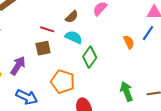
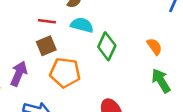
orange semicircle: (129, 42) -> (154, 46), moved
orange pentagon: (63, 82) -> (65, 73), moved

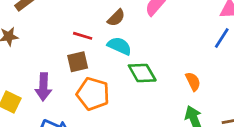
green diamond: (107, 46) -> (142, 73), turned -64
purple arrow: (19, 74) -> (43, 87), turned 150

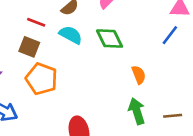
brown square: (78, 62) -> (29, 47), turned 30
green diamond: (142, 73) -> (109, 39), moved

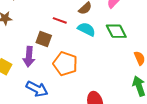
brown square: (29, 47) -> (44, 39), moved

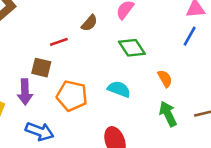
red line: (60, 20) -> (59, 42), turned -32
cyan semicircle: (87, 29) -> (119, 89), moved

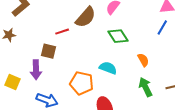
brown semicircle: (89, 23) -> (86, 17), size x1.6
orange pentagon: (72, 96) -> (82, 83), moved

